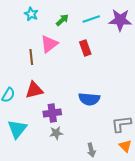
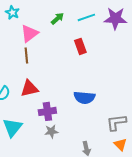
cyan star: (31, 14) -> (12, 12), moved
pink triangle: (49, 44) -> (29, 33), moved

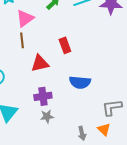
red rectangle: (80, 46) -> (65, 45), moved
red triangle: (29, 88) -> (40, 63), moved
orange triangle: (120, 144) -> (104, 129), moved

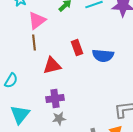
blue semicircle: (80, 82) -> (103, 56), moved

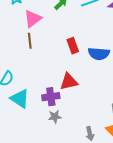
red triangle: (52, 66) -> (69, 82), moved
cyan triangle: (20, 115) -> (20, 99), moved, turned -35

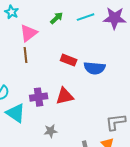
red rectangle: (73, 46) -> (69, 60), turned -49
purple cross: (51, 97) -> (39, 97), moved

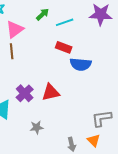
cyan line: (86, 17) -> (65, 22), moved
red rectangle: (69, 60) -> (64, 47), moved
purple cross: (39, 97) -> (25, 93), turned -36

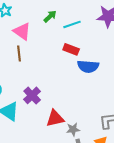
pink triangle: (15, 29) -> (22, 31), turned -48
red triangle: (51, 92) -> (55, 118), moved
gray star: (37, 127) -> (73, 129), moved

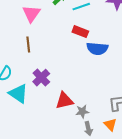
pink triangle: (22, 31) -> (31, 14), turned 30
brown line: (19, 53) -> (28, 45), moved

